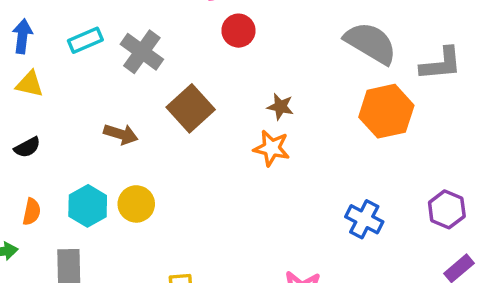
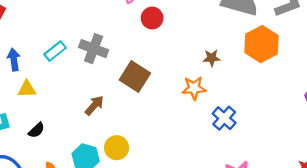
brown star: (280, 107) -> (212, 58), moved
brown arrow: (121, 134) -> (94, 105), turned -50
blue cross: (364, 219) -> (224, 118), moved, turned 30

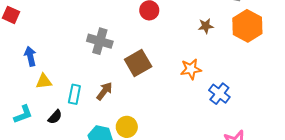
cyan rectangle: (55, 51) -> (74, 94), moved, turned -36
brown star: (212, 58) -> (206, 26), moved
brown square: (135, 77) -> (138, 63), turned 32

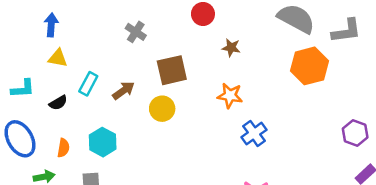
brown star: (206, 26) -> (231, 48), moved
gray cross: (100, 41) -> (136, 32), size x0.7
yellow circle: (127, 127) -> (162, 109), moved

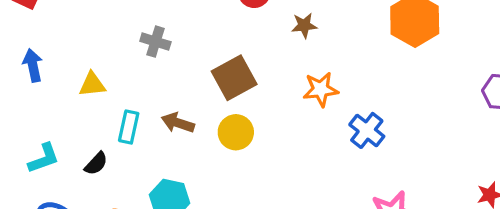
blue arrow: (51, 25) -> (33, 65), moved
gray cross: (136, 32) -> (155, 42), moved
yellow triangle: (58, 58) -> (92, 84), moved
brown arrow: (124, 91) -> (178, 123), turned -110

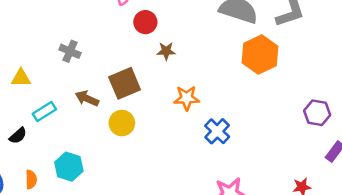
brown star: (304, 25) -> (166, 51), moved
brown arrow: (178, 123) -> (87, 98), moved
cyan rectangle: (129, 127) -> (44, 111), turned 40

